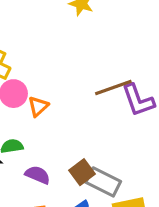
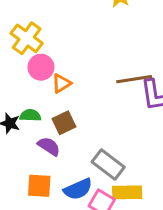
brown square: (82, 172) -> (64, 123), moved

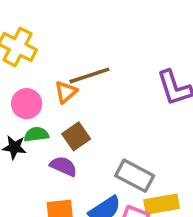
pink circle: (41, 67) -> (27, 104), moved
brown line: (134, 79) -> (89, 75), moved

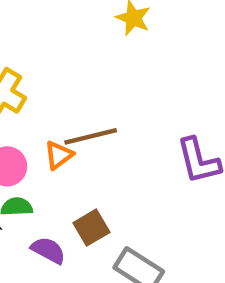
brown square: (76, 136) -> (91, 228), moved

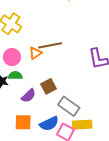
purple semicircle: (48, 250) -> (29, 96), turned 105

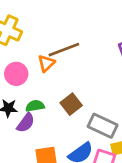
green semicircle: (15, 75) -> (35, 106), moved
purple semicircle: (29, 96) -> (26, 123), moved

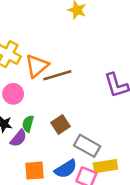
orange triangle: (46, 63) -> (37, 66), moved, size x1.5
green semicircle: (35, 106) -> (28, 124), turned -70

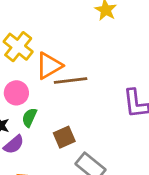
green semicircle: (28, 124) -> (29, 117), moved

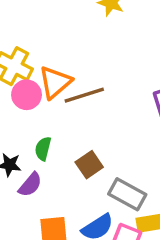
pink circle: (16, 93) -> (27, 95), moved

